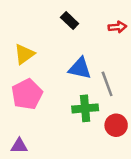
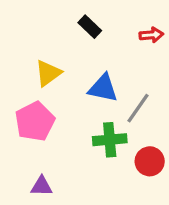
yellow triangle: (24, 54) -> (48, 73), moved
gray line: (107, 84) -> (138, 108), turned 55
purple triangle: (19, 146) -> (42, 186), moved

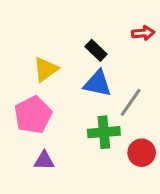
black rectangle: (90, 27) -> (96, 50), moved
purple triangle: (42, 186) -> (44, 161), moved

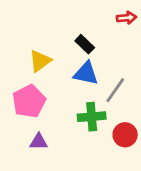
red arrow: (143, 33) -> (126, 18), moved

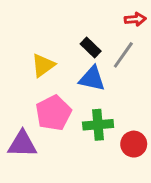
gray line: (115, 90) -> (123, 55), moved
pink pentagon: (29, 101) -> (53, 113), moved
purple triangle: (39, 142) -> (22, 144), moved, size x1.5

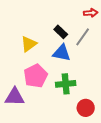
red circle: (134, 144) -> (86, 108), moved

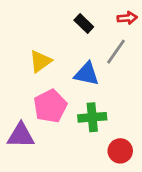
black rectangle: (61, 32) -> (84, 24), moved

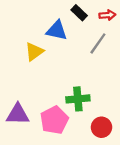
black rectangle: (84, 24) -> (79, 13), moved
blue triangle: (87, 74) -> (57, 30), moved
pink pentagon: (50, 106) -> (54, 120), moved

